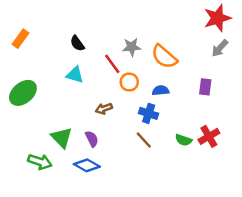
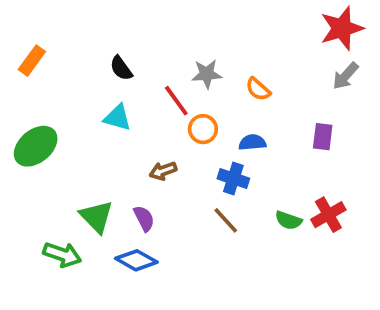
orange semicircle: (164, 57) -> (258, 89), size x0.6

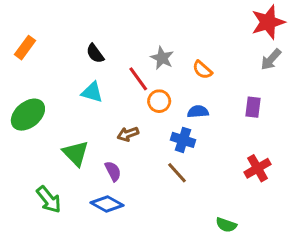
gray star: (207, 74) -> (162, 58), turned 30
green triangle: (96, 217) -> (76, 153), moved
green semicircle: (288, 220) -> (226, 225), moved
green arrow: (62, 255) -> (49, 200), turned 32

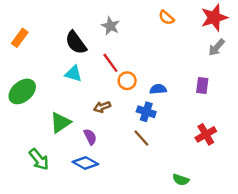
black semicircle: (95, 53) -> (76, 43), size x1.5
gray star: (162, 58) -> (110, 26), moved
orange semicircle: (202, 70) -> (166, 18), moved
green triangle: (76, 153) -> (60, 122), turned 40

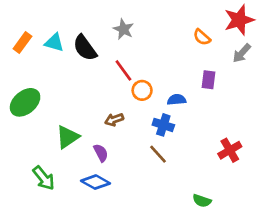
orange semicircle: (166, 18) -> (202, 37), moved
cyan triangle: (73, 74) -> (54, 43), moved
purple rectangle: (202, 86) -> (209, 80), moved

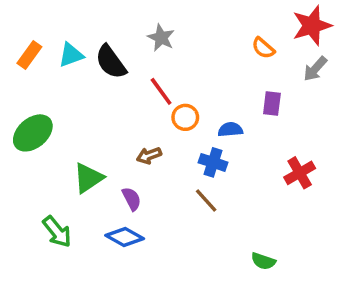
cyan triangle: (54, 43) -> (71, 55), turned -36
red cross: (230, 150) -> (300, 173), moved

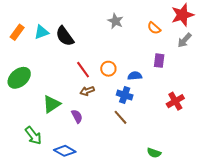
gray star: (161, 38) -> (115, 21), moved
red line: (161, 91) -> (83, 70), moved
blue diamond: (125, 237) -> (65, 151), moved

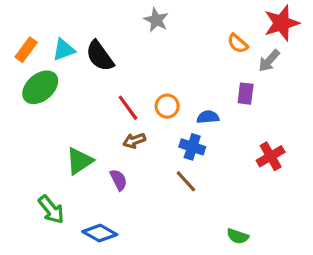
gray star: (115, 21) -> (156, 20), moved
gray arrow: (184, 40) -> (269, 61), moved
green ellipse: (19, 78) -> (40, 87), moved

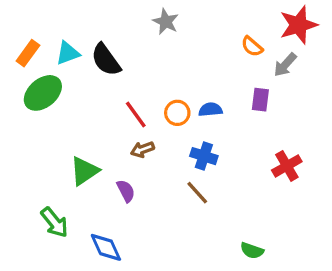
blue semicircle: (208, 117) -> (210, 110), moved
blue diamond: (100, 233) -> (106, 247), turned 36

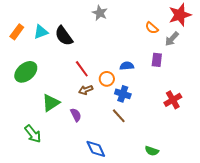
green ellipse: (43, 93) -> (26, 72), moved
orange circle: (177, 113) -> (107, 79), moved
blue diamond: (106, 247) -> (96, 149), moved

